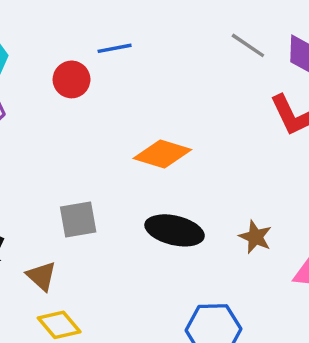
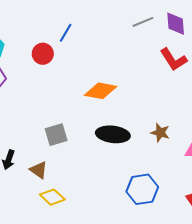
gray line: (248, 45) -> (143, 22), turned -50
blue line: (115, 48) -> (66, 33), turned -42

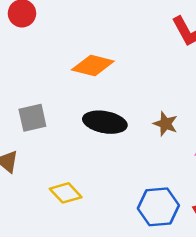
blue hexagon: (142, 189) -> (158, 207), moved
yellow diamond: (52, 197) -> (66, 193), moved

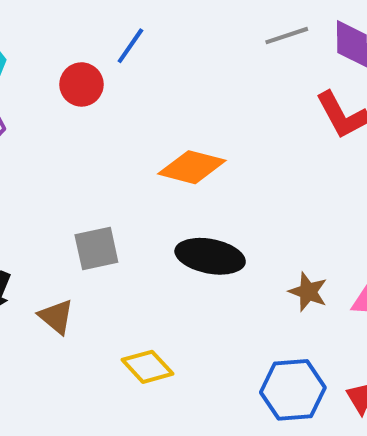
brown star: (166, 124) -> (308, 292), moved

